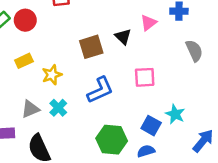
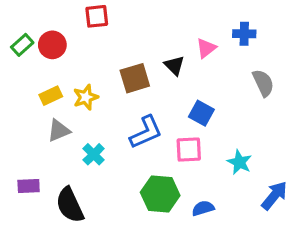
yellow star: (52, 75) -> (86, 97), moved
pink square: (145, 77) -> (189, 150), moved
gray triangle: (30, 109) -> (59, 131), moved
blue square: (151, 126) -> (201, 113), moved

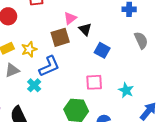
pink triangle: (206, 48) -> (70, 18), moved
blue square: (201, 113) -> (102, 50), moved
blue L-shape: (146, 132) -> (49, 66), moved

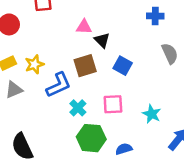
pink triangle: (70, 18) -> (84, 27), turned 40
brown square: (60, 37) -> (85, 66), moved
cyan cross: (34, 85) -> (78, 108), moved

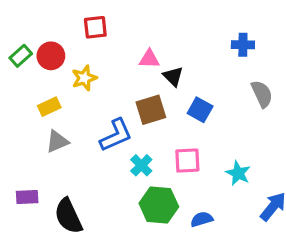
yellow star: (34, 64) -> (84, 78), moved

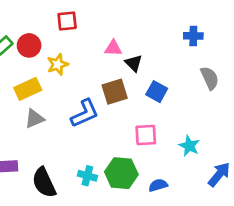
yellow rectangle: (49, 107) -> (28, 89), size x1.4
cyan cross: (141, 165) -> (87, 176), moved, turned -30

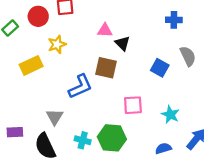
red circle: (29, 45) -> (38, 16), moved
brown square: (115, 92) -> (106, 68), turned 30
blue square: (157, 92) -> (160, 68), moved
gray triangle: (34, 119) -> (55, 117), moved, turned -36
blue semicircle: (158, 185) -> (163, 148), moved

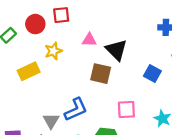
pink triangle: (105, 30) -> (89, 40), moved
black triangle: (122, 43) -> (116, 50), size x1.5
blue L-shape: (80, 86) -> (76, 110), moved

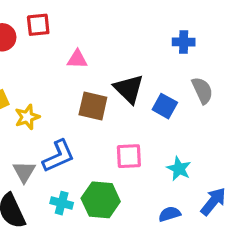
black triangle: (116, 50) -> (129, 89), moved
yellow star: (53, 51) -> (27, 117), moved

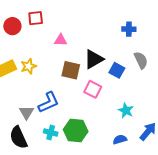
black triangle: (129, 89) -> (94, 59), turned 45
yellow star: (27, 117) -> (28, 66), moved
pink square: (129, 156) -> (93, 89), moved, turned 30

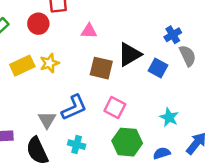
red circle: (12, 26) -> (38, 24), moved
blue cross: (129, 29) -> (173, 35), moved, turned -32
pink square: (93, 89) -> (115, 108), moved
green hexagon: (76, 130) -> (127, 142), moved

